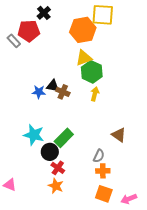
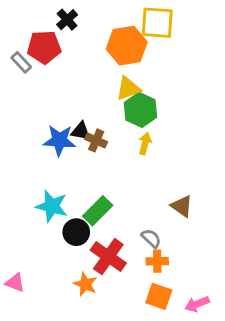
blue star: (39, 92) -> (59, 140), size x1.5
gray semicircle: (99, 156) -> (151, 238), turned -72
red cross: (58, 168) -> (108, 257), moved, size x1.6

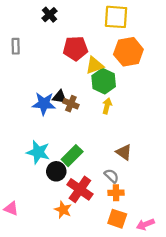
orange hexagon: (127, 46) -> (128, 52), moved
red pentagon: (44, 47) -> (75, 48), moved
gray rectangle: (21, 62) -> (16, 46), turned 42
brown triangle: (182, 206) -> (124, 152), moved

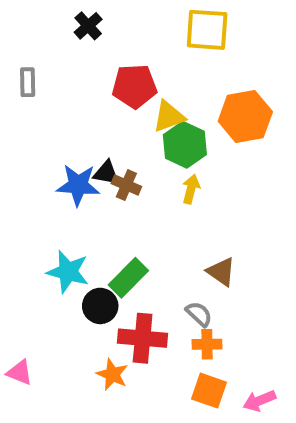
orange hexagon: (128, 52) -> (245, 116), moved
red cross: (80, 189) -> (143, 338), turned -30

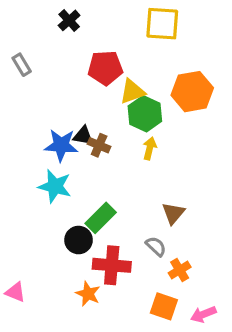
gray rectangle: (28, 82) -> (22, 65), turned -30
cyan star: (68, 272) -> (55, 186), moved
brown triangle: (221, 272) -> (173, 213), turned 35
orange cross: (207, 344) -> (180, 270), moved, turned -30

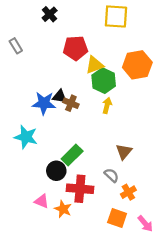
cyan star: (55, 186) -> (26, 137), moved
pink triangle: (15, 292) -> (42, 201), moved
pink arrow: (203, 314) -> (145, 224), turned -108

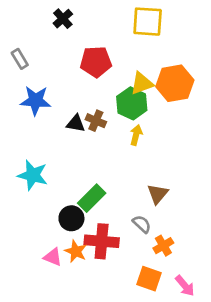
yellow triangle: (95, 65) -> (142, 83), moved
blue star: (44, 103) -> (36, 101), moved
brown cross: (71, 103) -> (96, 121), moved
orange star: (63, 209) -> (76, 251), moved

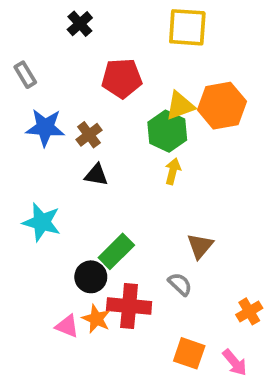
brown cross: (96, 121) -> (89, 135), moved, turned 30
black triangle: (76, 124) -> (96, 175), moved
orange cross: (163, 246) -> (249, 311), moved

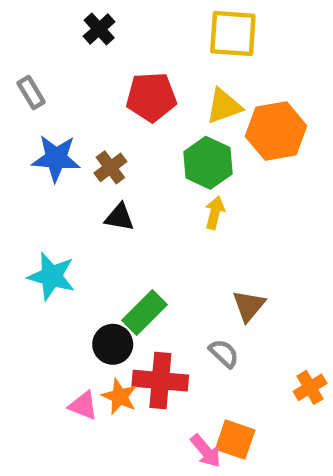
yellow triangle: (180, 106) -> (224, 106), moved
pink arrow: (235, 362) -> (206, 451), moved

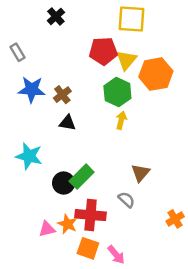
red pentagon: (151, 97) -> (103, 51), moved
yellow triangle: (224, 106) -> (126, 60), turned -30
black circle: (113, 344) -> (64, 183), moved
pink triangle: (83, 406) -> (47, 229), turned -36
orange square: (235, 440) -> (88, 248), moved

